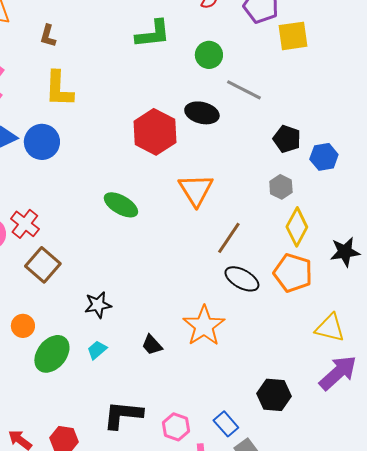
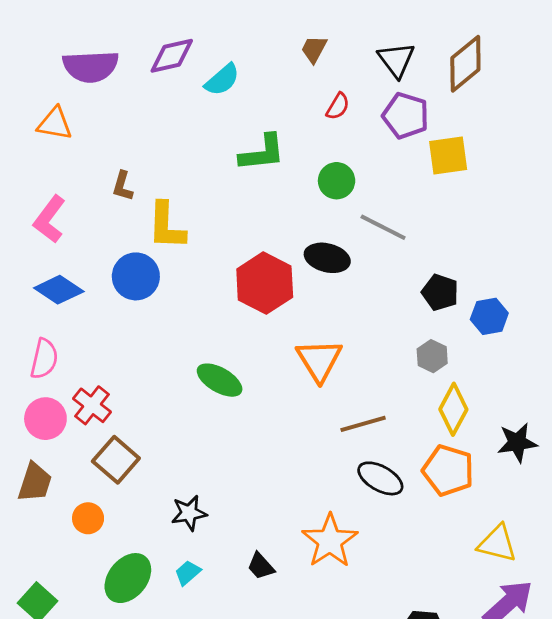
brown L-shape: (48, 36) -> (123, 186), moved
yellow L-shape: (59, 89) -> (166, 226), moved
blue circle: (42, 142) -> (136, 276), moved
brown line: (229, 238) -> (363, 424), turned 40
orange circle: (23, 326) -> (88, 518), moved

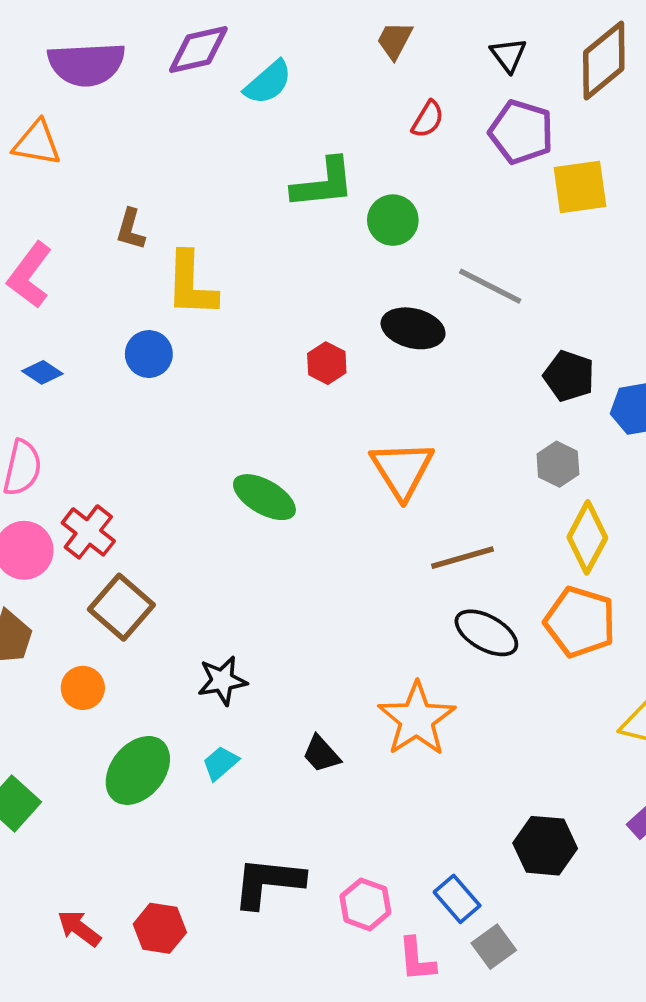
black triangle: (396, 60) -> (508, 55), size x0.7
green circle: (337, 181) -> (393, 220), moved
blue circle: (136, 276) -> (149, 354), size x0.7
red hexagon: (265, 283) -> (327, 363), size x0.5
blue diamond: (59, 290) -> (42, 372), size x0.6

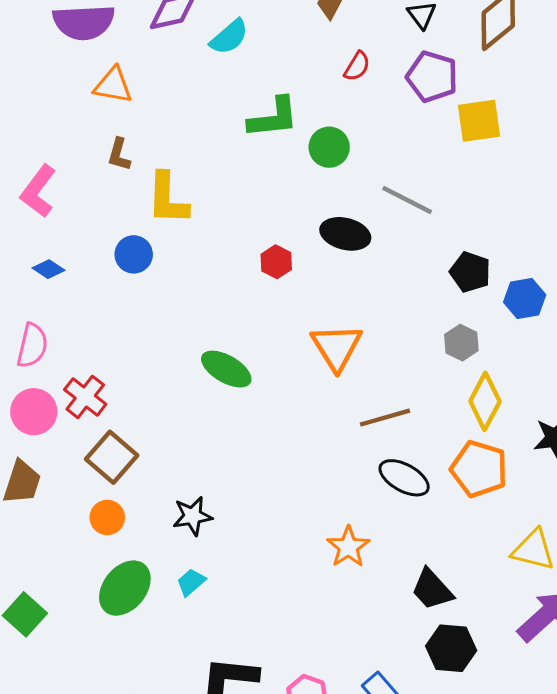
orange triangle: (37, 143) -> (113, 85), moved
orange circle: (83, 688) -> (107, 517), moved
orange star: (417, 719) -> (348, 547), size x0.7
black trapezoid: (321, 754) -> (432, 589), moved, size x1.4

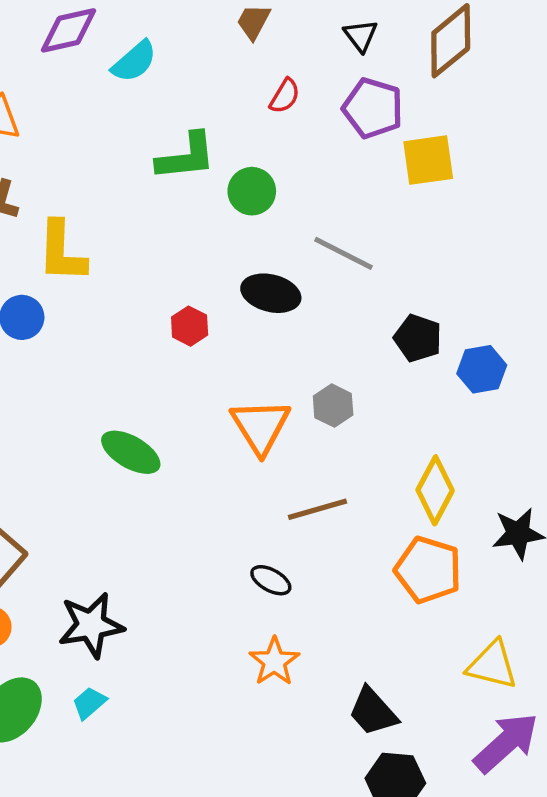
gray hexagon: (461, 343) -> (333, 406), moved
black ellipse: (404, 478) -> (271, 580), moved, size x0.7
black star: (192, 516) -> (91, 625), size x1.4

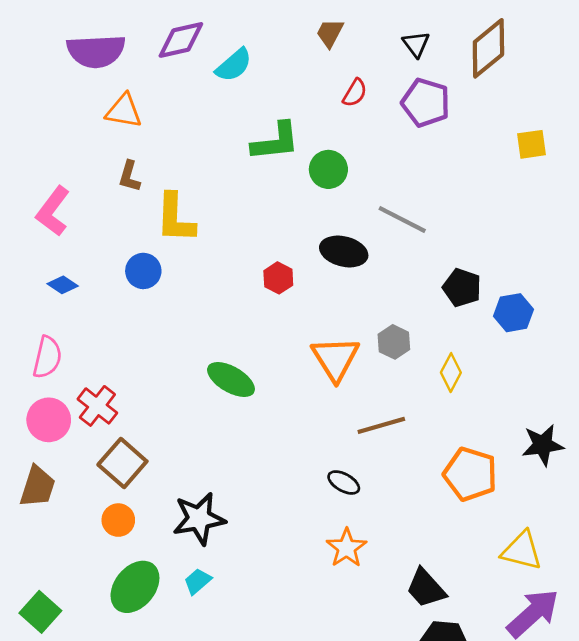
yellow square: (428, 160) -> (532, 144), moved, size x0.7
yellow diamond: (435, 490) -> (451, 373), moved, size x0.7

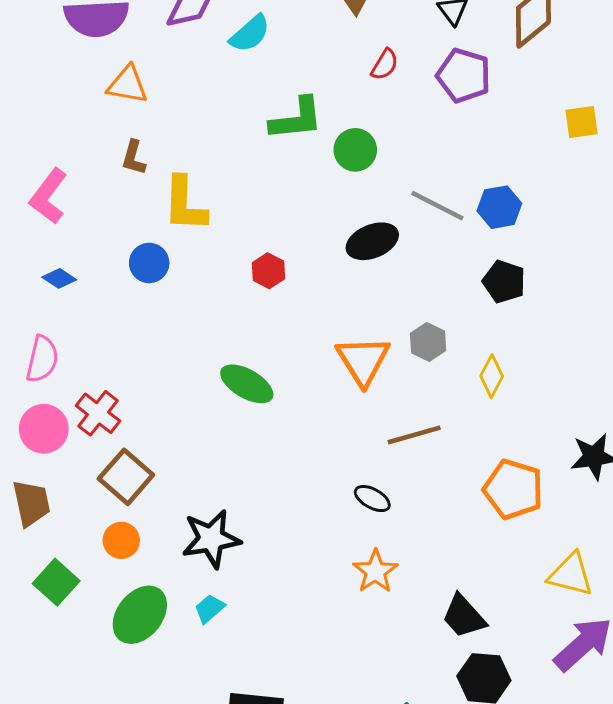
black ellipse: (344, 251) -> (372, 241), turned -36
red hexagon: (278, 278) -> (268, 271), moved
blue hexagon: (513, 313) -> (499, 207), moved
brown trapezoid: (38, 487) -> (31, 503), turned -30
green square: (40, 612) -> (56, 582), moved

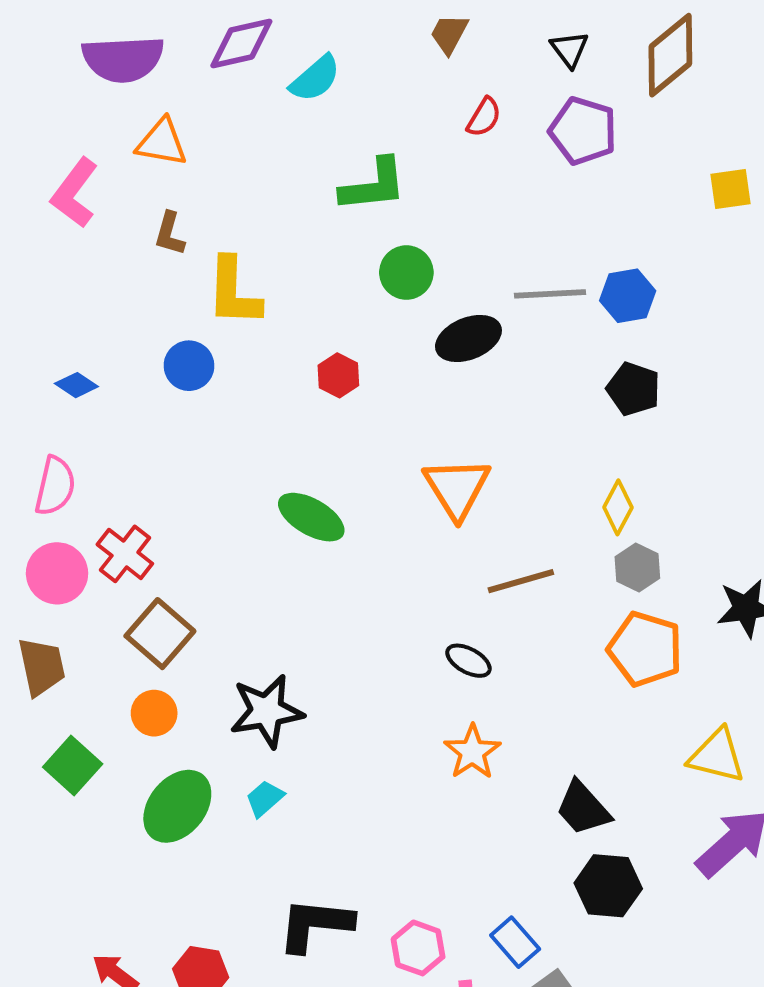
green circle: (355, 150) -> (406, 273), moved
pink L-shape: (48, 196) -> (74, 193), moved
gray line: (437, 206) -> (550, 294), turned -30
gray hexagon: (428, 342) -> (637, 568), moved

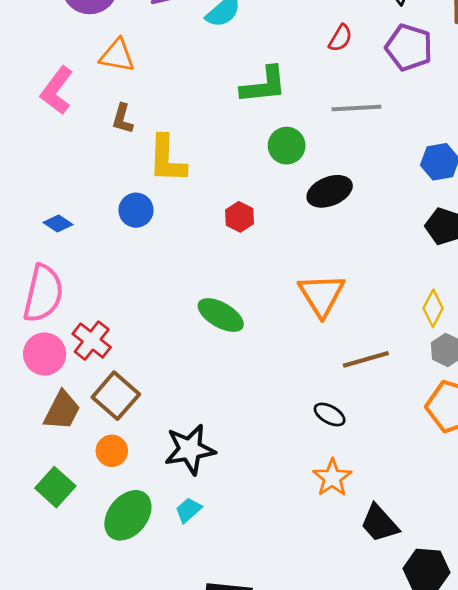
gray line: (550, 294) -> (356, 108), moved
pink semicircle: (55, 486) -> (43, 294), size x1.4
brown trapezoid: (41, 667) -> (62, 410), moved, turned 39
black trapezoid: (583, 808) -> (379, 523), moved

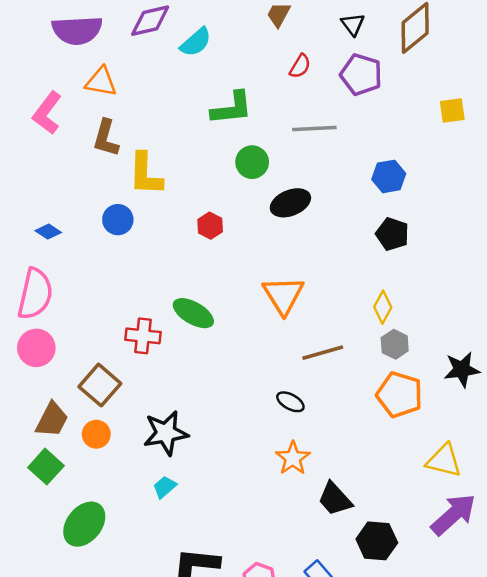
brown L-shape: (123, 119) -> (106, 138), size x1.4
red cross: (92, 341) -> (143, 336), moved, turned -32
brown trapezoid: (62, 410) -> (52, 420), moved
green ellipse: (128, 515) -> (84, 524), moved

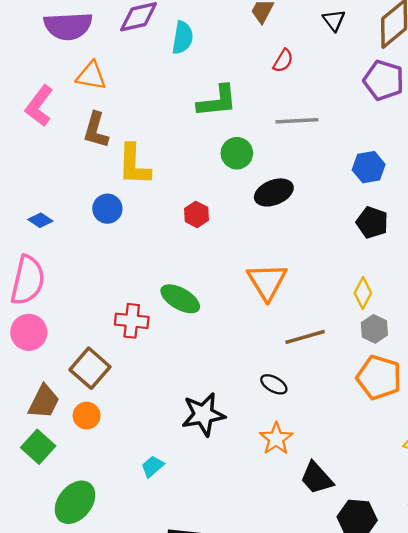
cyan semicircle: (196, 42) -> (183, 38), turned -40
purple pentagon: (361, 75) -> (384, 80), moved
black star: (166, 433) -> (203, 414), moved

